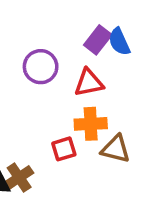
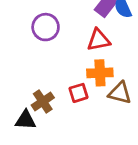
purple circle: (41, 67) -> (46, 27), moved
brown cross: (19, 178) -> (43, 101), moved

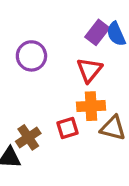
red triangle: (99, 40) -> (89, 70), turned -40

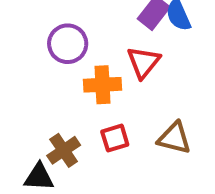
orange cross: (91, 106) -> (102, 85), moved

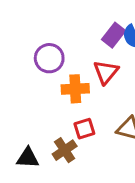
brown cross: (64, 150) -> (65, 150), moved

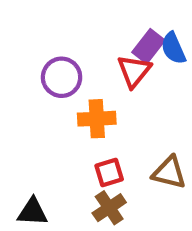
red triangle: (106, 72) -> (134, 71), moved
brown cross: (65, 150) -> (109, 208), moved

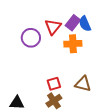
red triangle: (134, 71) -> (53, 27), moved
orange cross: (97, 119) -> (73, 44), moved

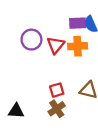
purple rectangle: (73, 23) -> (78, 23), turned 49
red triangle: (53, 27) -> (56, 45), moved

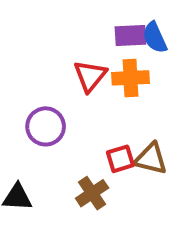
purple circle: (31, 40) -> (46, 126), moved
red square: (57, 90) -> (120, 159), moved

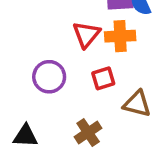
red square: (120, 159) -> (103, 78), moved

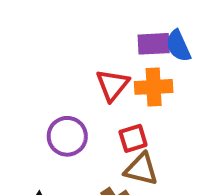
brown triangle: (137, 104) -> (141, 169), moved

